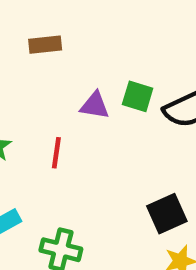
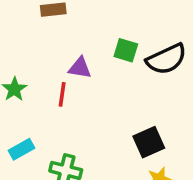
purple triangle: (95, 105) -> (80, 68), moved

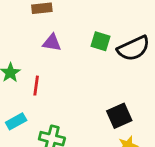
purple triangle: (80, 68) -> (52, 43), moved
red line: (62, 94) -> (36, 86), moved

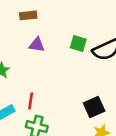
red line: (36, 86) -> (31, 101), moved

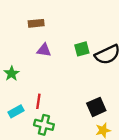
green square: (78, 44) -> (82, 49), turned -32

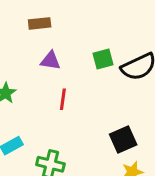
red line: (38, 101) -> (63, 99), moved

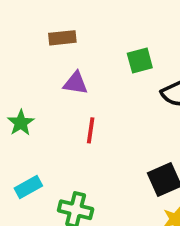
green square: (103, 59) -> (140, 60), moved

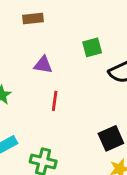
brown rectangle: (62, 38) -> (33, 19), moved

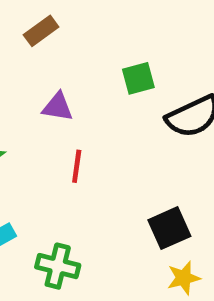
brown rectangle: (33, 19) -> (41, 31), turned -30

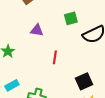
red line: (77, 166) -> (55, 57), moved

